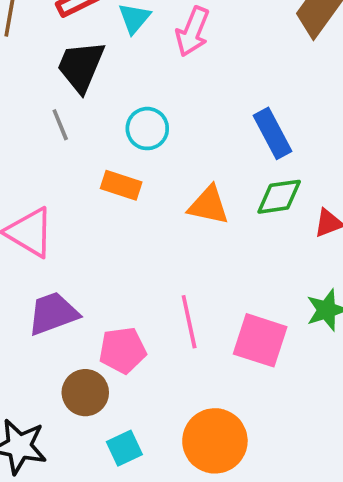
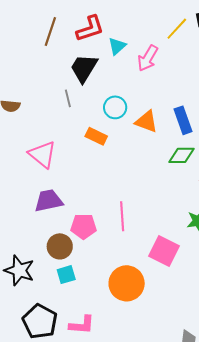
orange triangle: (209, 205) -> (147, 122), moved
pink square: (260, 340) -> (164, 251), moved
cyan square: (124, 448) -> (66, 275), moved

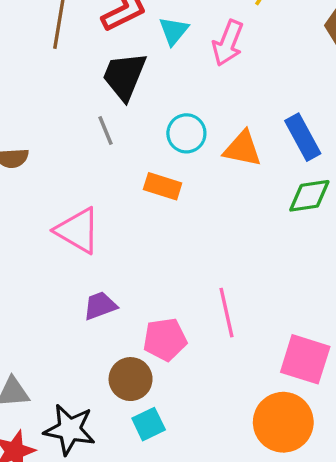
purple trapezoid: (49, 201) -> (100, 306), size x0.7
orange circle: (127, 283) -> (283, 422), moved

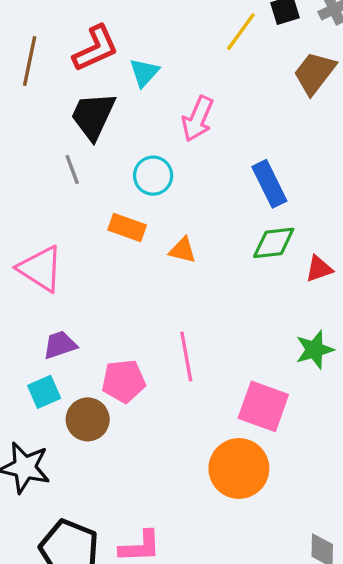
pink arrow: (228, 43) -> (198, 119), moved
orange triangle: (242, 149) -> (183, 250), moved, size x0.7
cyan square: (149, 424) -> (44, 392), moved

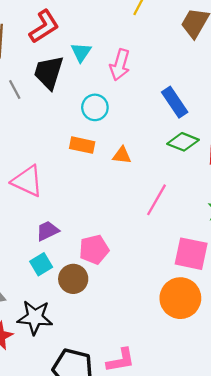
cyan triangle: (144, 73) -> (81, 52), moved
gray line: (72, 170) -> (15, 89), moved
green diamond: (274, 243) -> (183, 142), turned 36
pink line: (186, 357) -> (156, 200), moved, turned 48

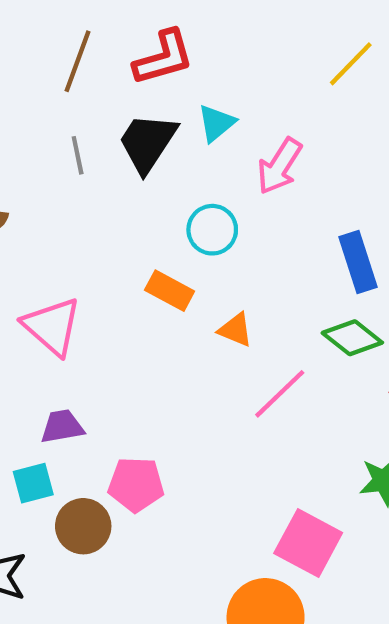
pink line: (156, 200) -> (280, 394), moved

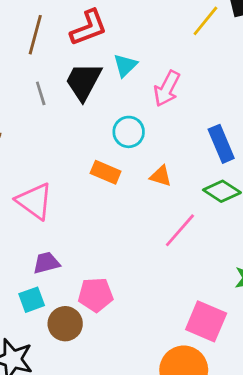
orange triangle: (235, 330) -> (161, 176), moved

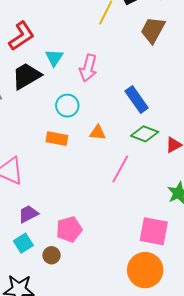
black trapezoid: (83, 81) -> (26, 76), turned 44
brown circle: (65, 324) -> (52, 255), size x0.7

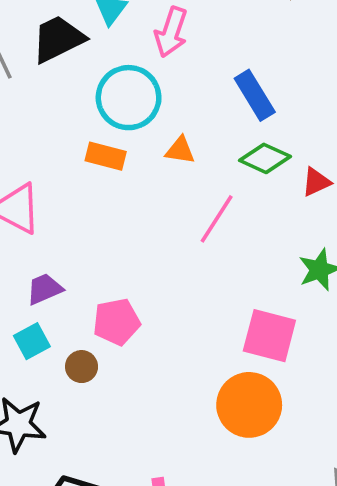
cyan circle: (67, 106) -> (129, 98), size x1.5

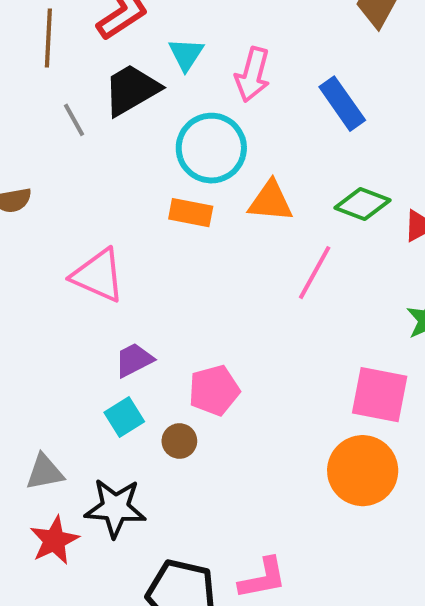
blue rectangle: (255, 95) -> (342, 104), moved
orange triangle: (180, 150) -> (271, 201), size x1.4

